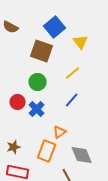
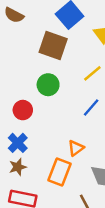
blue cross: (37, 109) -> (18, 143), moved

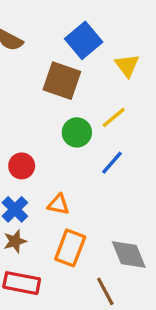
green circle: (48, 85) -> (77, 132), moved
orange triangle: (76, 148) -> (58, 204), moved, turned 48

